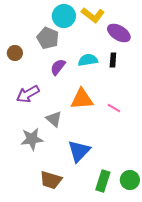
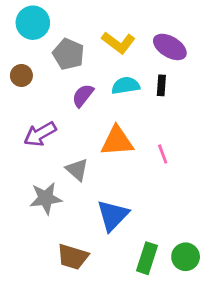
yellow L-shape: (93, 15) -> (118, 43), moved
cyan circle: (64, 16) -> (33, 23), moved
pink line: (114, 108) -> (163, 154), turned 40

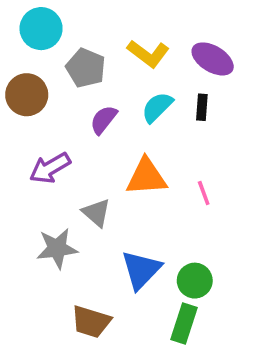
brown circle: (21, 75) -> (27, 95), size x1.5
cyan semicircle: (126, 85) -> (157, 107), turned -36
green circle: (186, 257) -> (195, 281), moved

